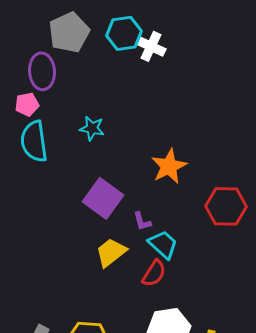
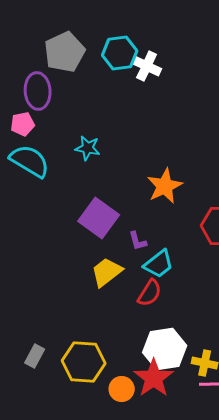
cyan semicircle: (34, 141) -> (30, 161), turned 129
cyan trapezoid: (163, 244) -> (159, 264), turned 100

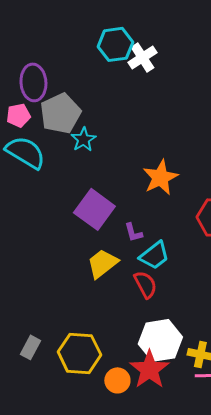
gray pentagon: (65, 52) -> (60, 113), moved
white cross: (147, 66) -> (142, 57), turned 32
cyan star: (88, 148) -> (83, 139), turned 30
red semicircle: (150, 293) -> (145, 284), turned -60

